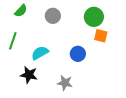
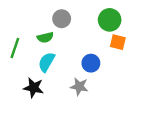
green semicircle: (21, 11) -> (45, 37), moved, turned 32
cyan semicircle: (40, 53) -> (46, 62), turned -30
gray star: (65, 83) -> (79, 87), moved

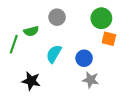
green semicircle: (45, 37) -> (31, 31), moved
cyan semicircle: (46, 62) -> (54, 54), moved
gray star: (79, 87) -> (91, 80), moved

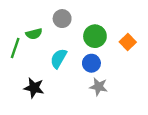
green circle: (101, 18) -> (95, 36), moved
orange square: (109, 39) -> (128, 42), moved, turned 32

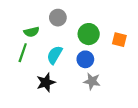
orange square: (128, 42) -> (119, 40), turned -32
green line: (15, 48) -> (23, 53), moved
black star: (34, 88) -> (46, 82), moved, turned -30

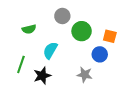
gray circle: (58, 18) -> (62, 16), moved
green line: (23, 53) -> (21, 64), moved
blue circle: (85, 59) -> (100, 54), moved

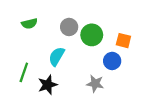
gray circle: (62, 16) -> (69, 27), moved
green semicircle: (29, 29) -> (29, 24), moved

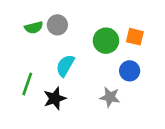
gray circle: (69, 27) -> (57, 25), moved
orange square: (123, 41) -> (135, 37), moved

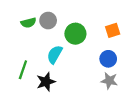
orange square: (135, 37) -> (113, 30), turned -32
green circle: (106, 41) -> (75, 34), moved
gray star: (110, 97) -> (109, 81), moved

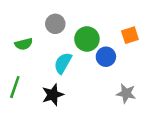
green semicircle: (28, 23) -> (24, 44), moved
blue circle: (108, 59) -> (106, 57), moved
green line: (23, 70) -> (15, 87), moved

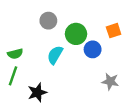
green semicircle: (24, 44) -> (15, 54), moved
black star: (53, 95) -> (37, 93), moved

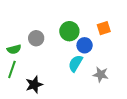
gray circle: (48, 21) -> (36, 38), moved
cyan semicircle: (55, 55) -> (75, 63), moved

